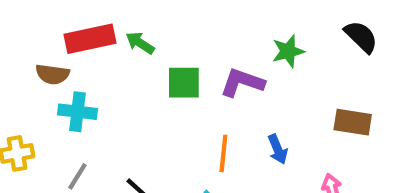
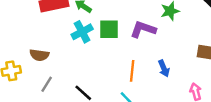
brown semicircle: (52, 74) -> (39, 55), moved
cyan cross: (77, 112) -> (82, 32), moved, turned -35

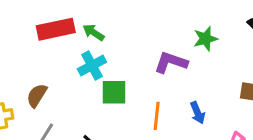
green square: (109, 29) -> (114, 92), moved
brown semicircle: (39, 55) -> (37, 95), turned 114

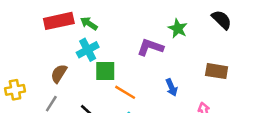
green star: (205, 39) -> (178, 28), turned -30
brown semicircle: (37, 95) -> (59, 74), moved
orange line: (157, 116) -> (125, 92), moved, turned -65

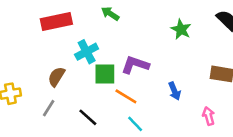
green arrow: (89, 23) -> (110, 14), moved
purple L-shape: (150, 47) -> (135, 65), moved

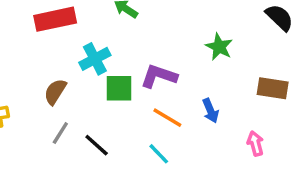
green star: (181, 29) -> (219, 47), moved
orange line: (126, 96) -> (167, 118), moved
gray line: (49, 108) -> (60, 133), moved

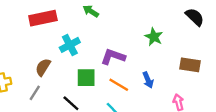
green square: (119, 88) -> (86, 78), moved
gray line: (60, 133) -> (35, 93), moved

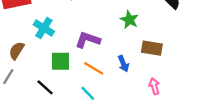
cyan cross: (70, 45) -> (44, 28), turned -30
brown rectangle: (190, 65) -> (152, 48), moved

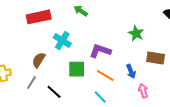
pink arrow: (154, 86) -> (143, 91), moved
black line: (45, 87) -> (54, 92), moved

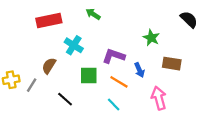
blue arrow: (131, 71) -> (139, 70), moved
gray line: (31, 83) -> (32, 85), moved
pink arrow: (143, 91) -> (159, 98), size x1.5

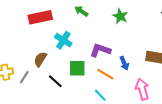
green star: (151, 38) -> (120, 16), moved
black line: (65, 99) -> (55, 81), moved

